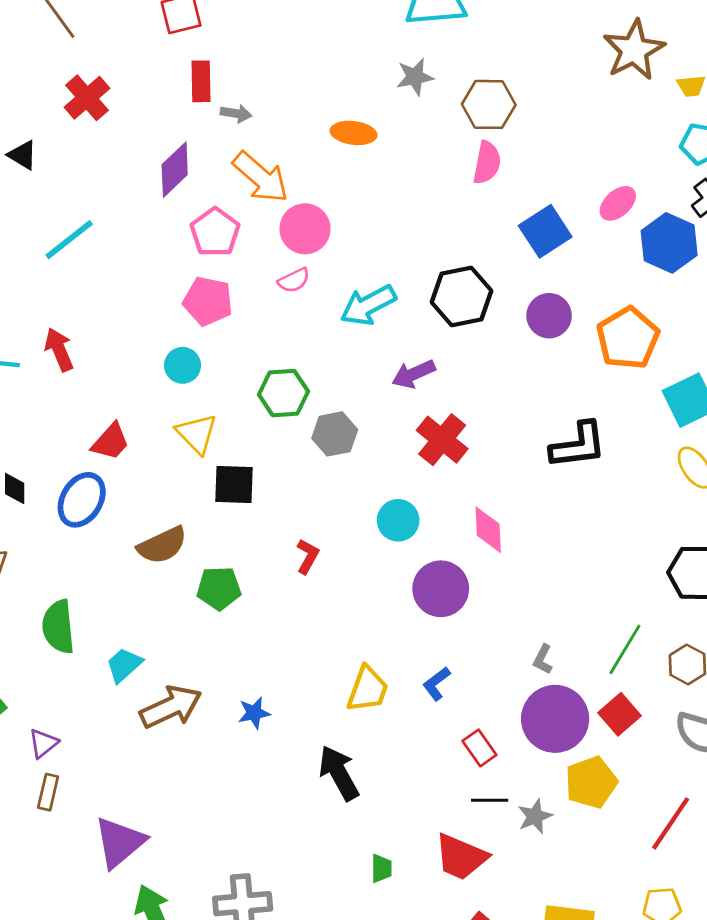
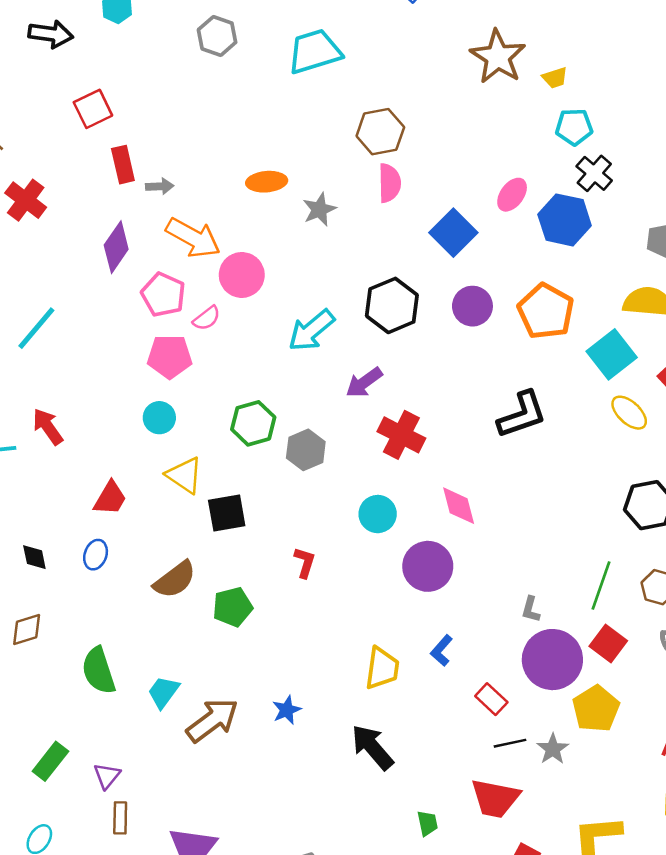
gray star: (415, 77) -> (319, 209), moved
pink semicircle: (294, 280) -> (207, 318), moved
blue ellipse: (82, 500) -> (96, 555), size x0.6

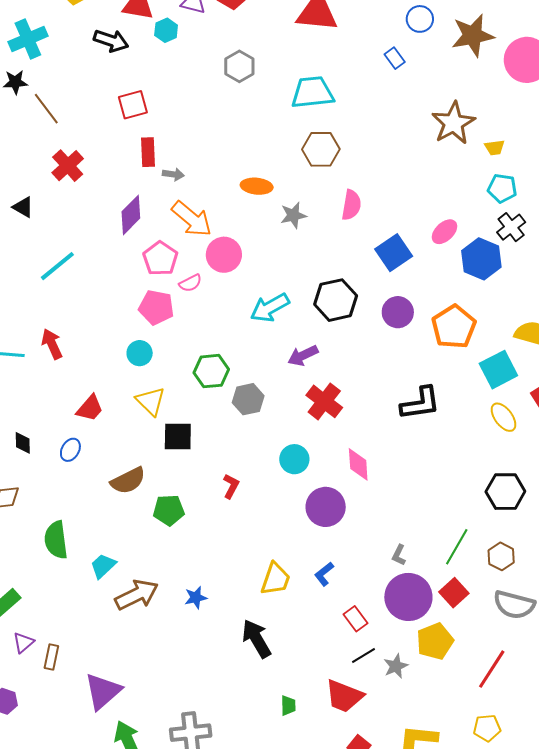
brown hexagon: (380, 132) -> (321, 149), moved
black line: (510, 743) -> (364, 656), turned -30
purple triangle: (107, 776) -> (23, 643), moved

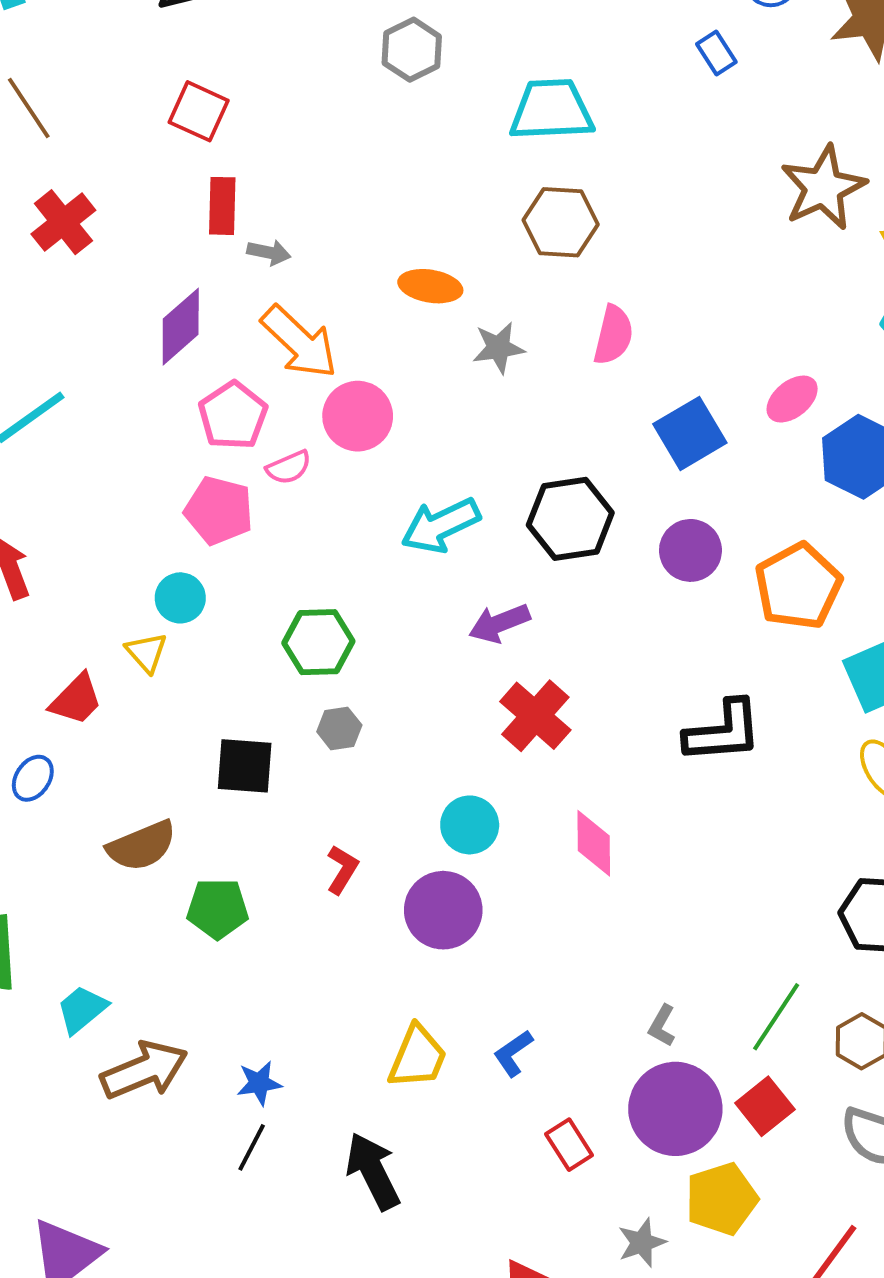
red square: (133, 105) -> (199, 111), turned 36
gray hexagon: (248, 399) -> (339, 728), moved, size x0.7
yellow triangle: (151, 401) -> (146, 652), moved, size x0.7
purple circle: (326, 507) -> (443, 910), moved
black line: (364, 656) -> (252, 1147), moved, turned -35

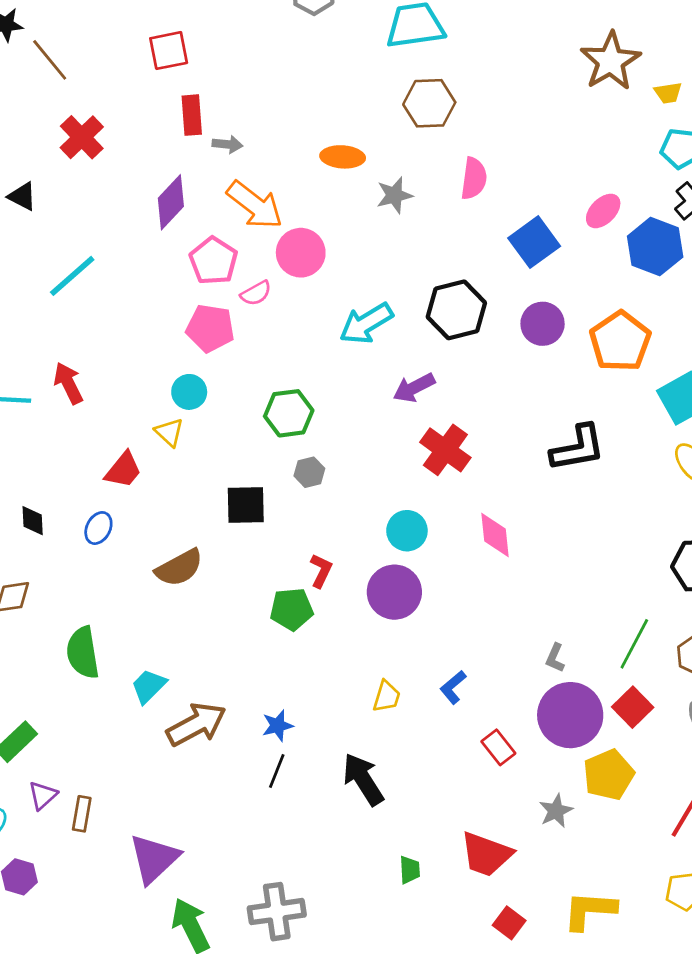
red square: (199, 111) -> (169, 51), turned -30
green pentagon: (218, 909) -> (292, 609), moved
yellow trapezoid: (418, 1057) -> (386, 696), size x0.7

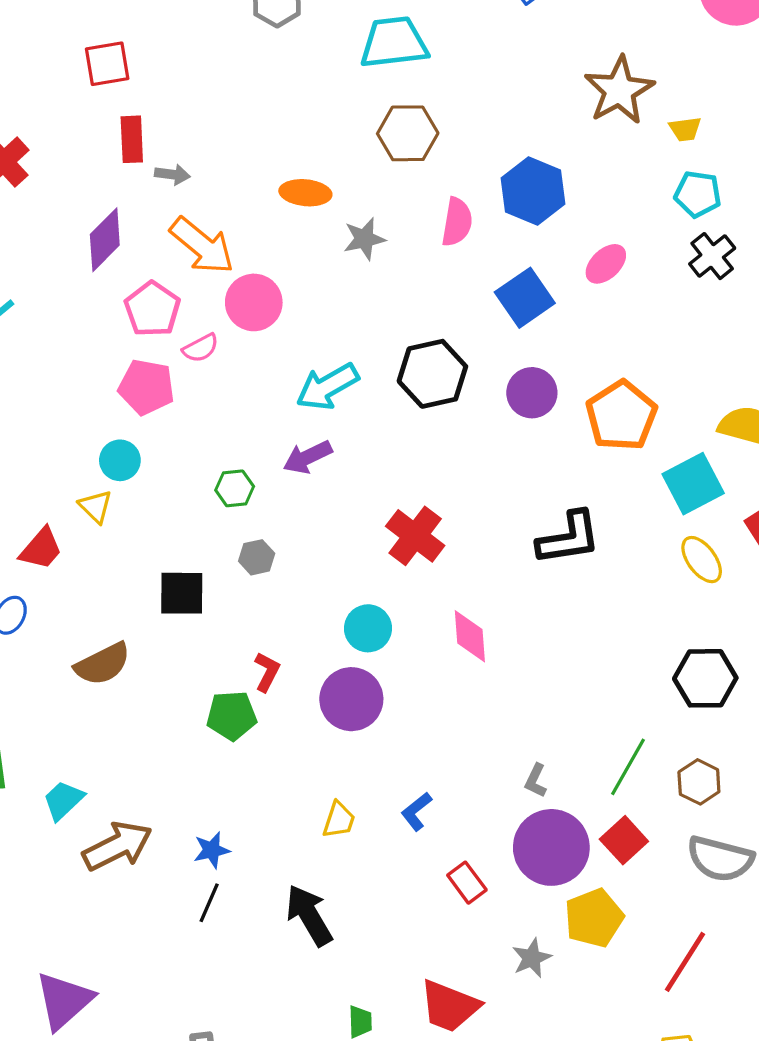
blue hexagon: (655, 247) -> (533, 191), moved
purple arrow: (414, 388) -> (308, 457), moved
green hexagon: (289, 413) -> (235, 488), size x0.7

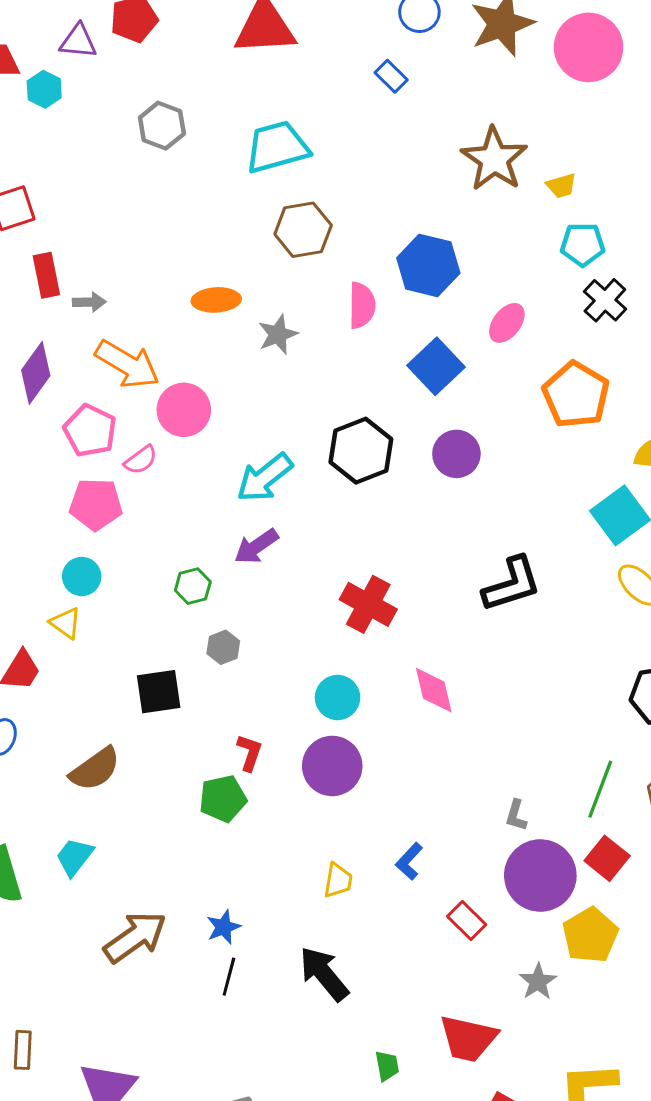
orange pentagon: (621, 416) -> (576, 395), moved
cyan trapezoid: (63, 800) -> (74, 857), moved

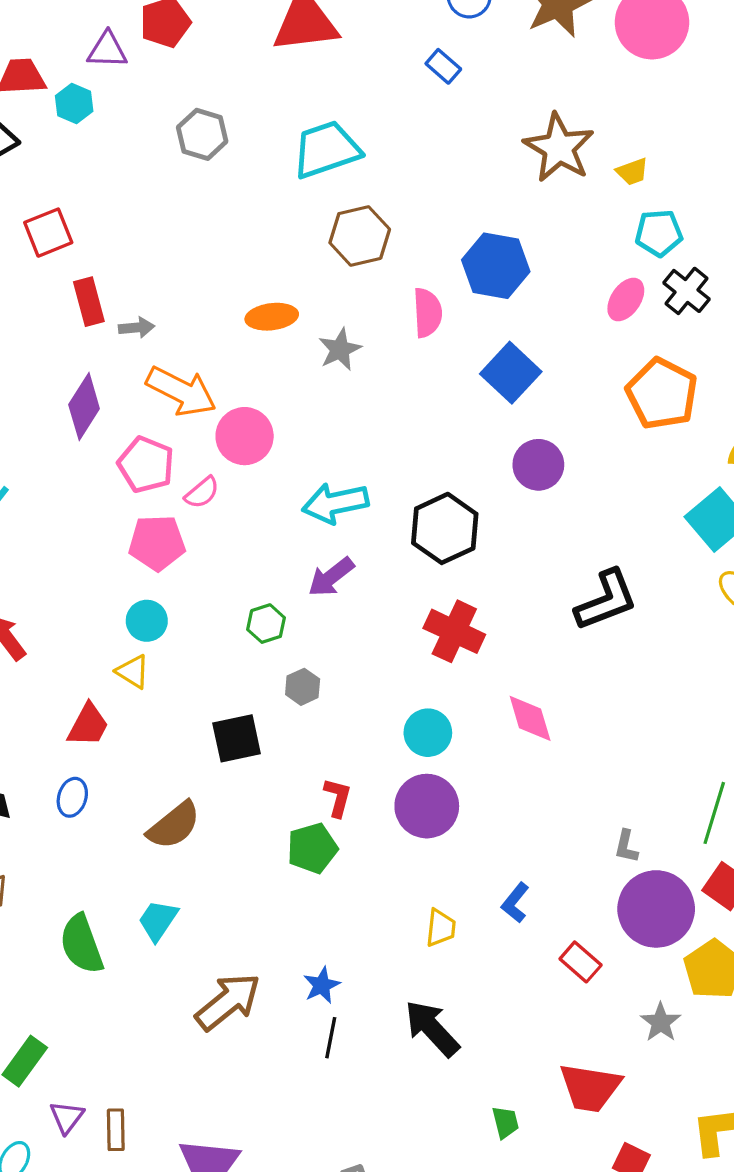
pink ellipse: (507, 323) -> (626, 299), moved
black hexagon: (361, 451) -> (445, 528), moved
cyan arrow: (265, 478) -> (335, 503), turned 30

